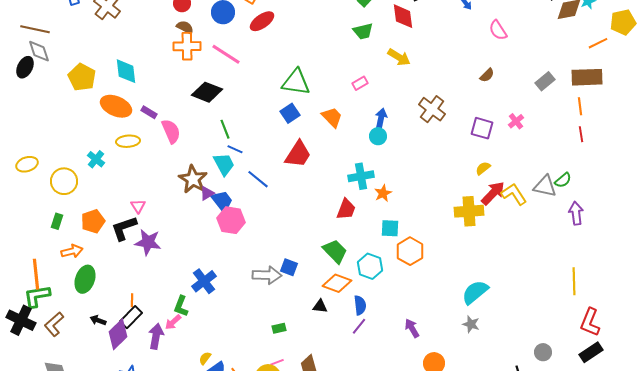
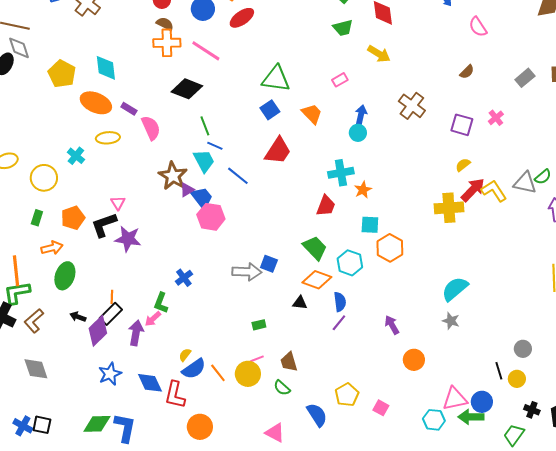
blue cross: (204, 281) -> (184, 278), size x0.7

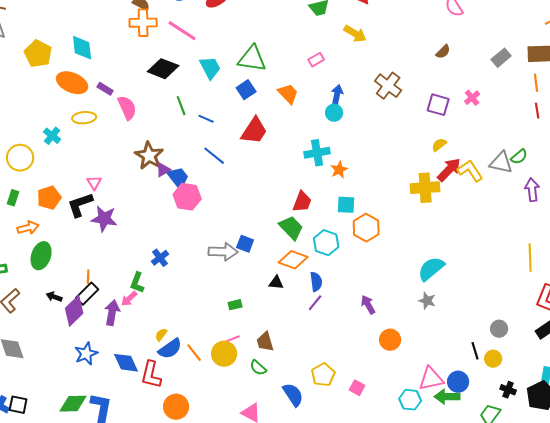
blue line: (215, 146) -> (206, 119), moved
cyan trapezoid: (204, 161) -> (210, 68), moved
red trapezoid: (326, 206) -> (302, 202), moved

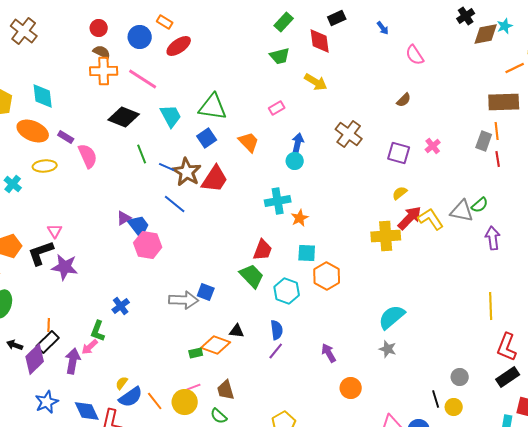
gray rectangle: (501, 58) -> (484, 141), moved, turned -30
brown star: (149, 156) -> (187, 172), moved
orange diamond: (293, 260) -> (216, 345), moved

